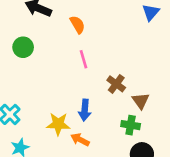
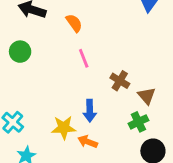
green cross: (131, 125) -> (138, 122), turned -30

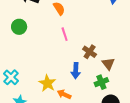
blue arrow: (90, 111) -> (76, 71), moved
yellow star: (64, 128) -> (47, 83), turned 30

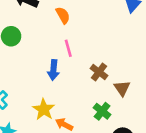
blue arrow: (76, 71) -> (53, 70), moved
green cross: (101, 82) -> (102, 111), moved, turned -32

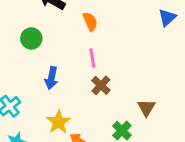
blue arrow: (53, 70) -> (51, 78), moved
brown cross: (99, 72) -> (101, 85), moved

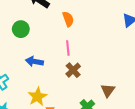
blue arrow: (51, 78) -> (34, 61), turned 84

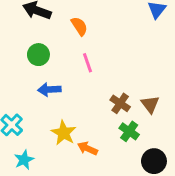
green circle: (21, 29) -> (38, 55), moved
brown cross: (73, 70) -> (120, 103), moved

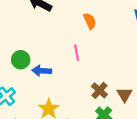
orange semicircle: (79, 26) -> (90, 21), moved
green circle: (38, 55) -> (21, 60), moved

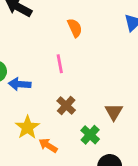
brown cross: (99, 90) -> (66, 106), moved

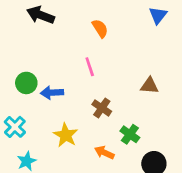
brown triangle: (114, 112) -> (149, 86), moved, turned -48
orange arrow: (48, 145) -> (104, 153), moved

